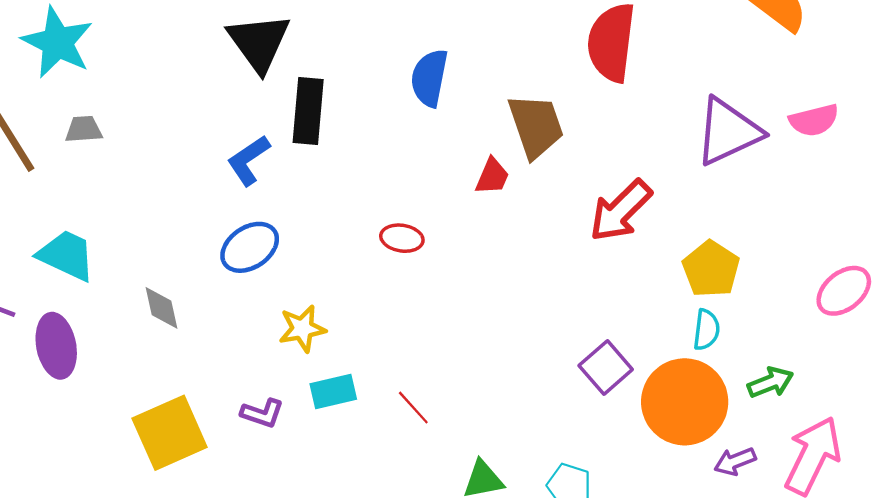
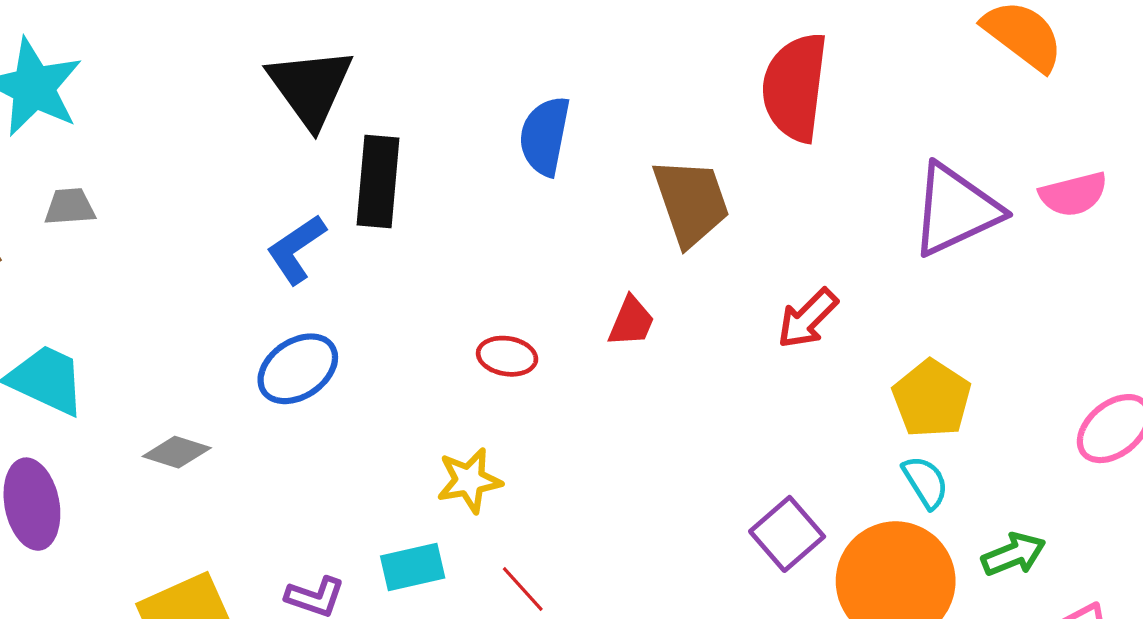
red trapezoid: (492, 176) -> (631, 322), moved
red arrow: (621, 211) -> (807, 318), size x0.7
gray diamond: (162, 308) -> (177, 452), turned -60
yellow star: (302, 329) -> (469, 480), moved
cyan semicircle: (706, 330) -> (925, 482), turned -39

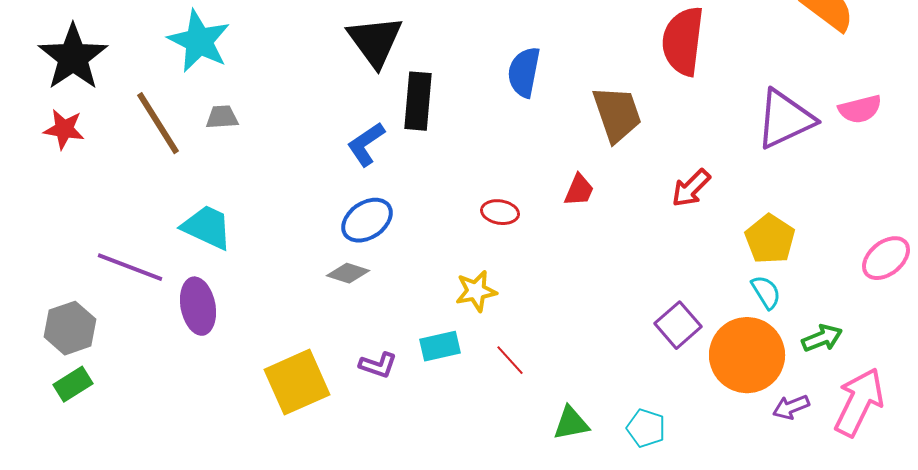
gray diamond: (177, 452) -> (348, 273), moved

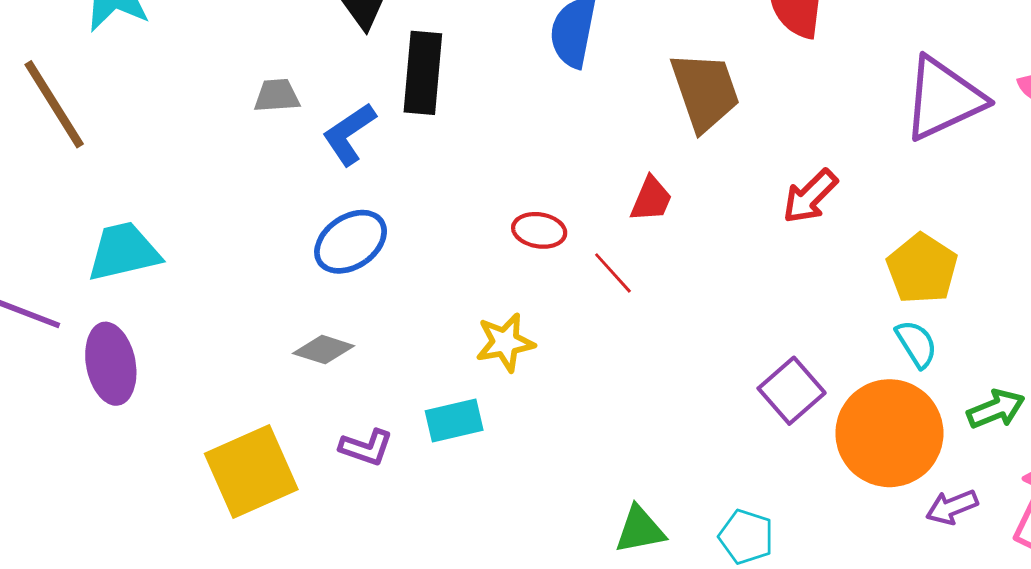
gray trapezoid: (222, 117) -> (277, 96), moved
cyan trapezoid: (207, 227) -> (124, 252), turned -38
gray diamond: (348, 273) -> (324, 350), moved
red line: (510, 360) -> (613, 273), moved

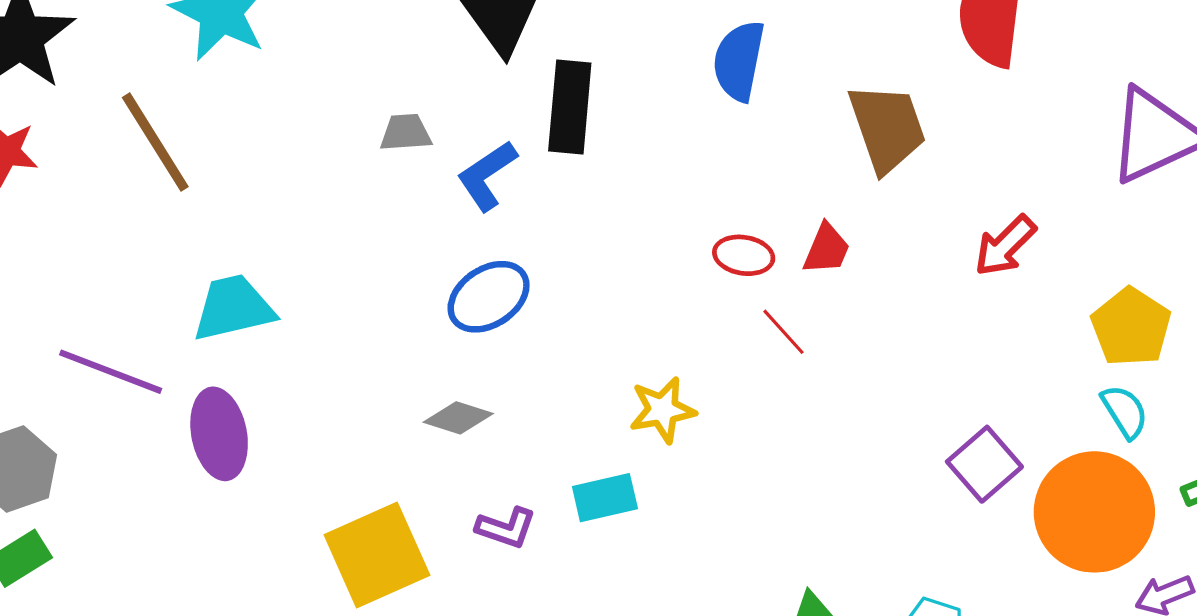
red ellipse: (539, 230) -> (744, 255), moved

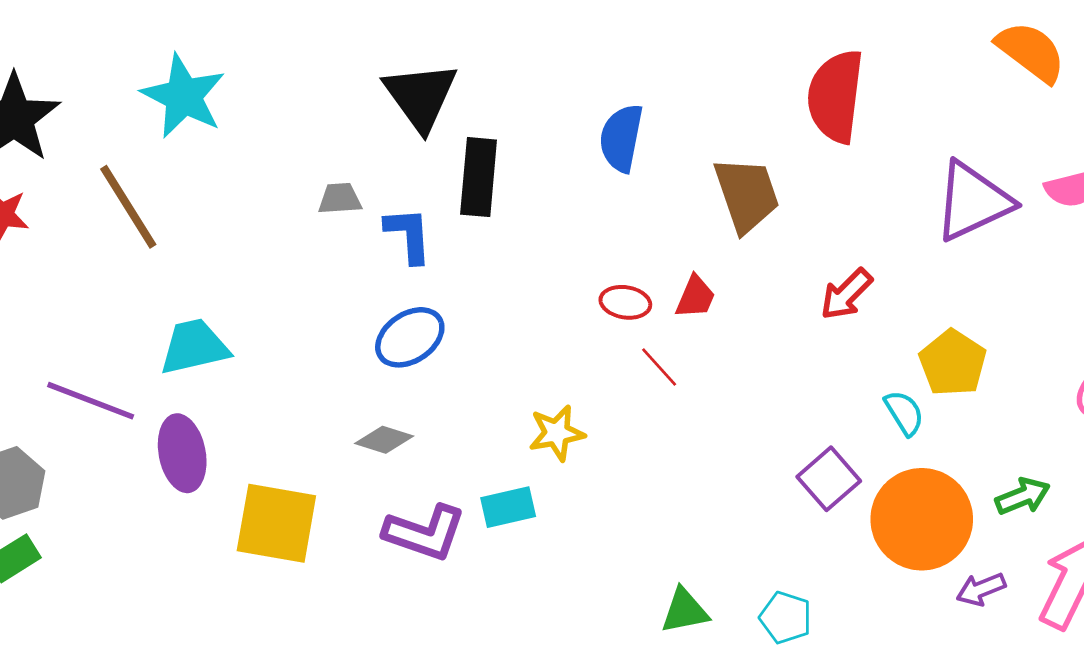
blue L-shape: (487, 176) -> (408, 235), turned 120
cyan semicircle: (1125, 412) -> (904, 413), moved
purple L-shape: (506, 528) -> (425, 533), size x1.6
yellow square: (377, 555) -> (276, 523), moved, turned 34

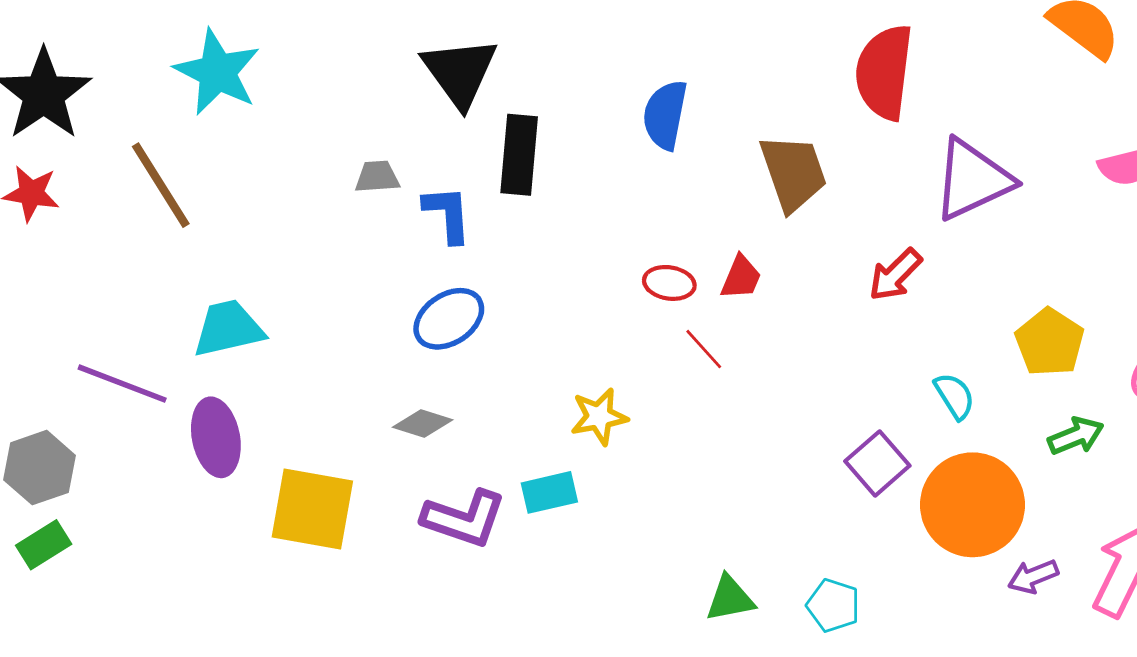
purple triangle: (973, 201) -> (972, 180), moved
yellow pentagon: (953, 363) -> (1050, 342), moved
green arrow: (1023, 496) -> (1076, 436), moved

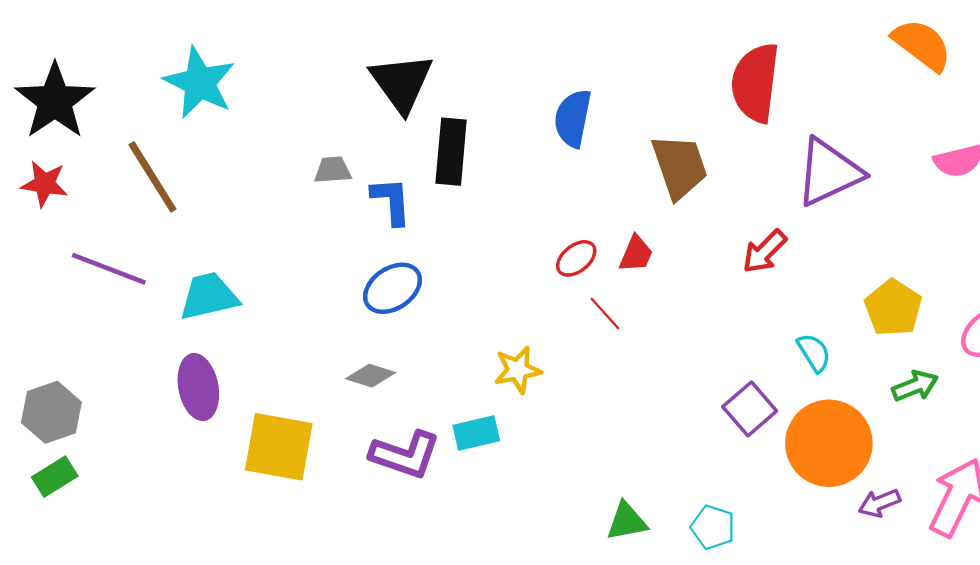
red ellipse: (669, 283) -> (576, 258), turned -48
purple line: (122, 384) -> (109, 269), moved

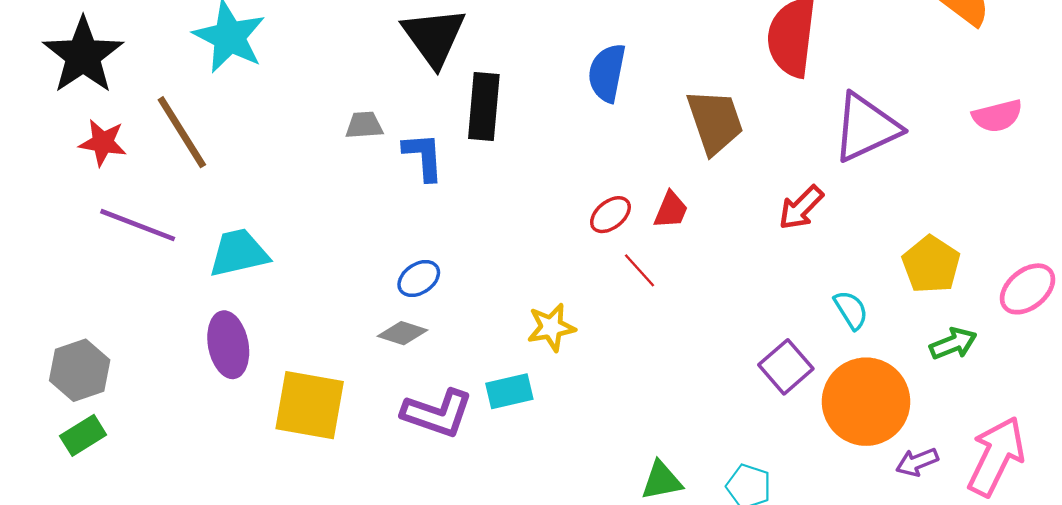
red star: (44, 184) -> (103, 143), moved
blue ellipse: (392, 288) -> (419, 279), moved, size x0.7

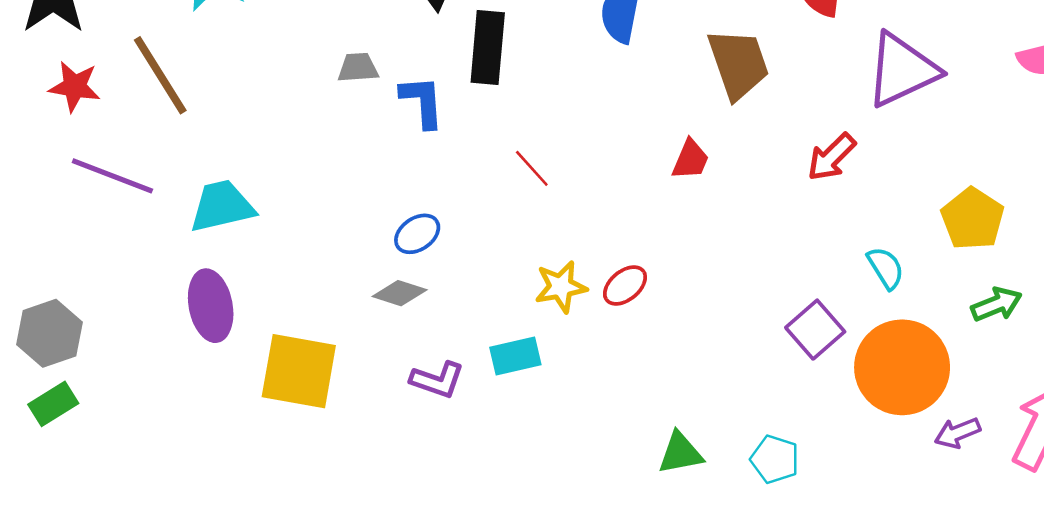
red ellipse: (610, 215) -> (625, 285), moved
red line: (639, 270) -> (532, 168), moved
purple L-shape: (437, 413) -> (437, 380), size x0.7

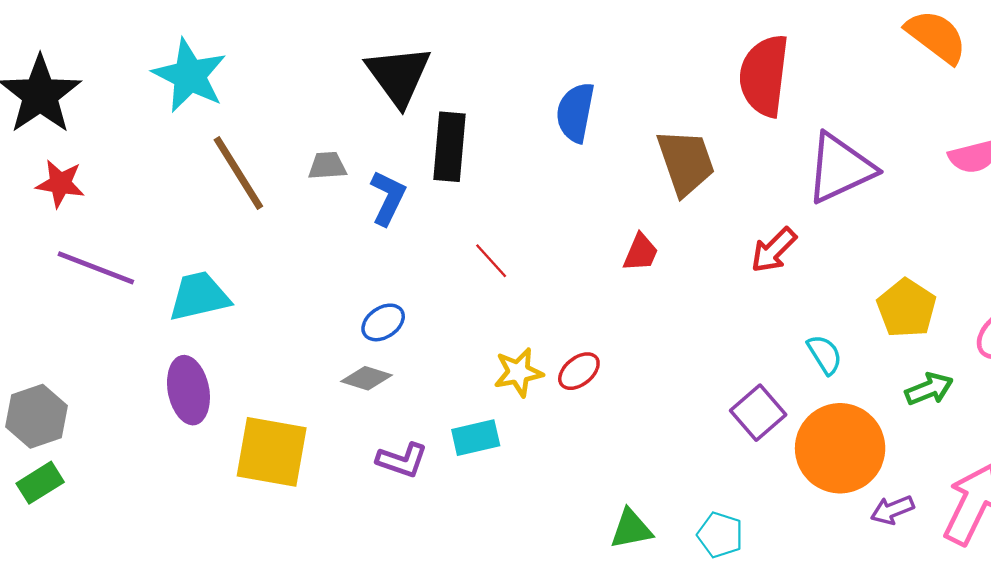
brown line: (160, 75) -> (238, 173), moved
blue L-shape: (422, 102) -> (388, 198), turned 30

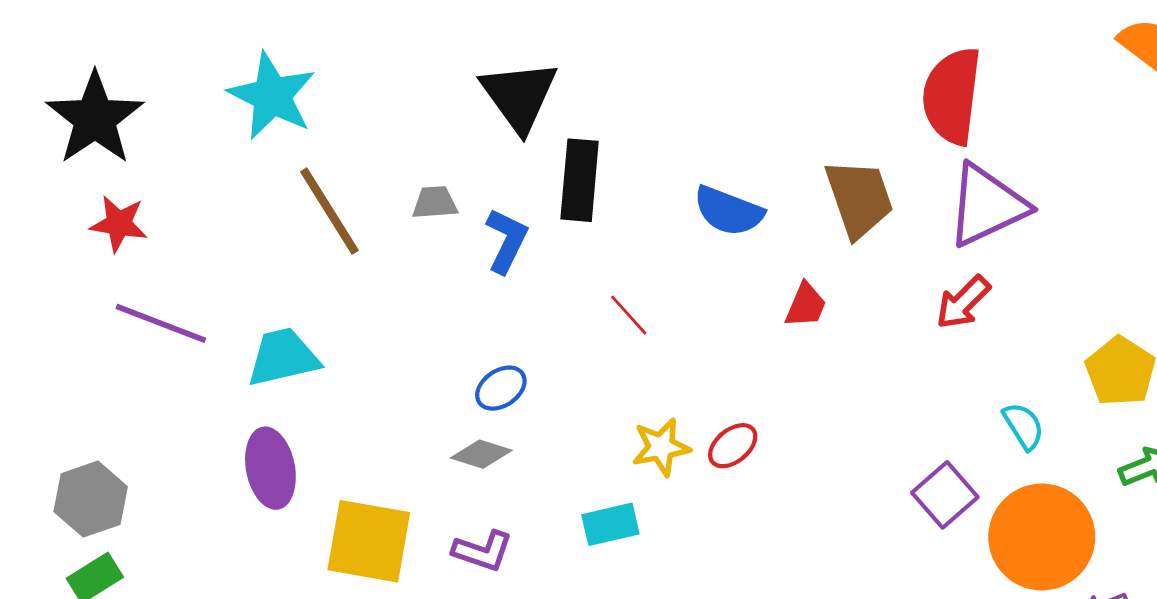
blue semicircle: (575, 112) -> (728, 211), moved, turned -80
purple triangle: (840, 168) -> (987, 205), moved
purple L-shape: (402, 460) -> (483, 551), moved

